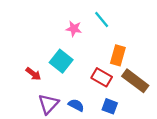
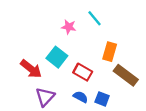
red arrow: (33, 74) -> (31, 69), size x1.5
red rectangle: (102, 77) -> (83, 72), moved
blue semicircle: (76, 105) -> (81, 97), moved

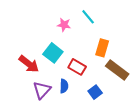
blue semicircle: (81, 97) -> (64, 86), moved, turned 64
blue square: (102, 99) -> (95, 92), turned 32

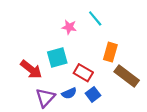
cyan square: (53, 53) -> (57, 58), turned 36
blue semicircle: (64, 86) -> (69, 93), turned 64
blue square: (95, 92) -> (93, 94), moved

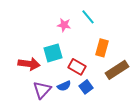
red arrow: (31, 69) -> (29, 64), turned -30
brown rectangle: (127, 76) -> (117, 70), turned -70

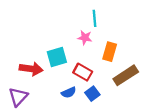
cyan line: (88, 17) -> (95, 18), turned 35
pink star: (64, 25) -> (85, 38), moved
purple triangle: (42, 90) -> (18, 97), moved

